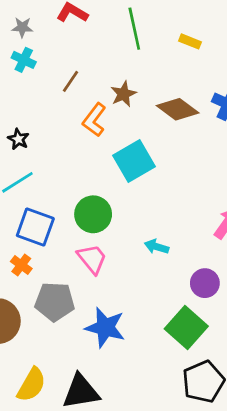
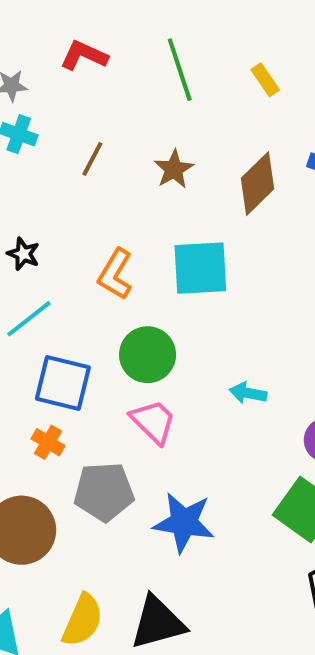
yellow rectangle: (190, 41) -> (265, 80), turned 40
brown diamond: (178, 109) -> (257, 184), turned -75
orange L-shape: (94, 120) -> (115, 274), moved
cyan square: (134, 161) -> (200, 268), turned 33

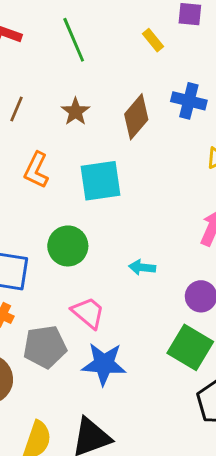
yellow rectangle: (265, 80) -> (153, 40), moved
orange L-shape: (115, 274) -> (36, 170), moved
pink trapezoid: (153, 422) -> (88, 313), moved

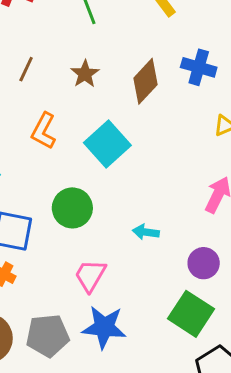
cyan square: (101, 181) -> (107, 144), turned -36
pink trapezoid: (88, 313) -> (90, 275), turned -102
gray pentagon: (45, 347) -> (48, 336), moved

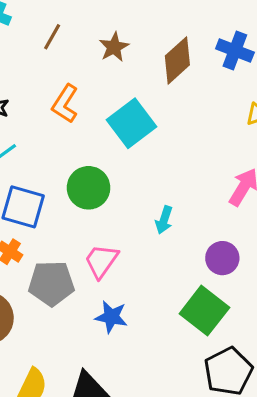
cyan arrow: (146, 232) -> (164, 220), turned -85
blue star: (104, 327) -> (111, 317), size x0.7
gray pentagon: (48, 336) -> (51, 283), moved

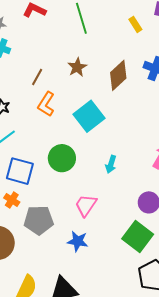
brown line: (52, 37) -> (37, 77), moved
cyan arrow: (164, 220) -> (111, 164), moved
pink trapezoid: (101, 261) -> (86, 205), moved

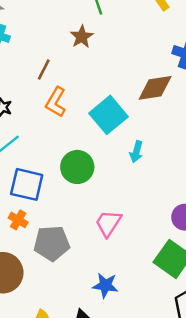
brown star: (77, 67) -> (82, 37), moved
brown diamond: (118, 75) -> (155, 88), moved, turned 36
cyan arrow: (111, 164) -> (136, 152), moved
blue star: (78, 241) -> (105, 285), moved

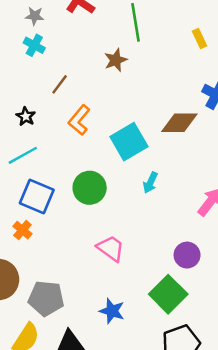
brown line: (44, 69) -> (60, 84), moved
pink trapezoid: (108, 223) -> (111, 248), turned 84
gray pentagon: (52, 243) -> (46, 298), moved
blue star: (105, 285) -> (112, 311), moved

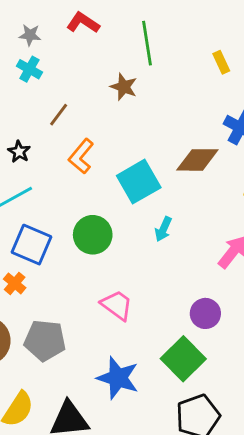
brown star: (116, 60) -> (124, 87), turned -30
gray pentagon: (46, 298) -> (45, 340), moved
blue star: (112, 311) -> (118, 378), size x1.4

